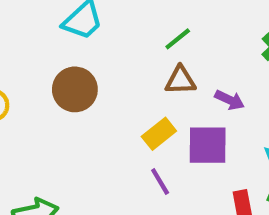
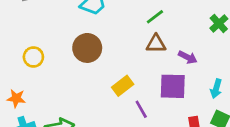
yellow rectangle: (159, 134) -> (123, 86), moved

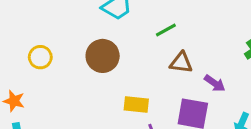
green line: (155, 17) -> (166, 30), moved
yellow rectangle: (123, 86) -> (136, 105), turned 35

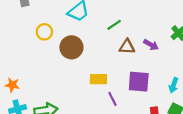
yellow circle: (40, 57) -> (44, 32), moved
purple arrow: (215, 83) -> (151, 45), moved

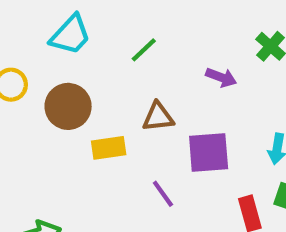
brown triangle: (127, 47) -> (158, 117), moved
yellow rectangle: (98, 79) -> (109, 148), moved

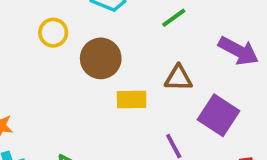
purple arrow: (221, 77) -> (238, 51), size x1.5
purple square: (209, 153) -> (219, 115), turned 30

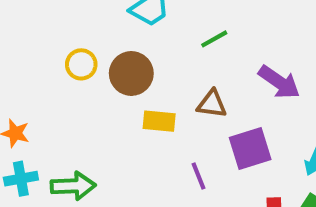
yellow circle: (53, 33) -> (81, 64), moved
purple square: (219, 115) -> (250, 149), turned 33

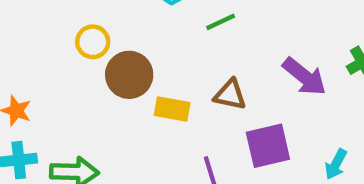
green line: (214, 39) -> (221, 22), moved
brown circle: (131, 73) -> (129, 75), moved

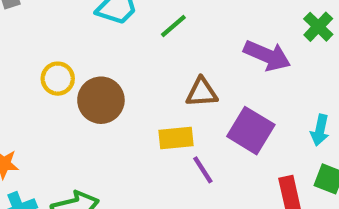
yellow rectangle: (172, 109) -> (176, 138), moved
purple square: (268, 146) -> (251, 131), turned -30

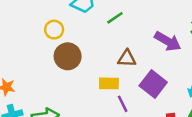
yellow circle: (58, 79) -> (54, 30), moved

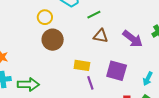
brown triangle: (127, 58) -> (101, 36), moved
purple square: (153, 84) -> (117, 71), turned -30

